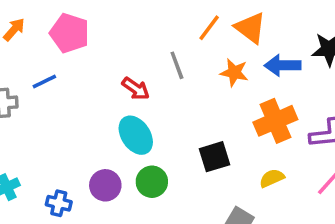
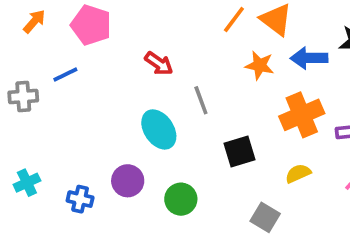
gray line: (177, 65) -> (201, 100), moved
red arrow: (136, 89) -> (159, 64), moved
green circle: (152, 182) -> (181, 199), moved

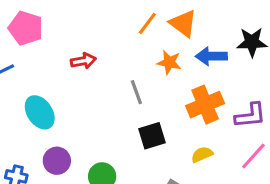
red arrow: (159, 64) -> (83, 61), turned -45
gray line: (201, 100) -> (136, 92), moved
cyan ellipse: (159, 129) -> (40, 112), moved

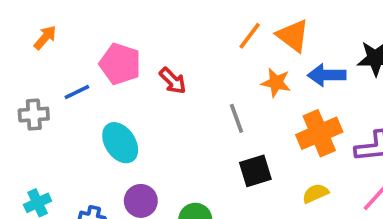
pink pentagon: (26, 28) -> (120, 64), moved
red arrow: (83, 61) -> (173, 81), turned 55

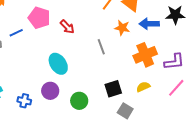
cyan ellipse: (120, 143) -> (58, 64), moved
black square: (255, 171) -> (113, 89), moved

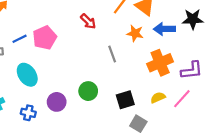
pink pentagon: (39, 18) -> (45, 38), moved, turned 30
red arrow: (67, 27) -> (88, 21), moved
cyan ellipse: (58, 64) -> (27, 75), moved
pink line: (176, 88) -> (182, 99), moved
green circle: (79, 101) -> (88, 91), moved

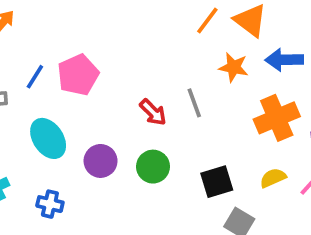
red arrow: (88, 21) -> (153, 112), moved
blue line: (20, 39) -> (35, 77), turned -32
purple circle: (57, 102) -> (101, 161), moved

